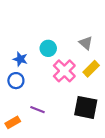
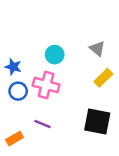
blue star: (20, 59) -> (13, 67), moved
pink cross: (64, 71) -> (46, 85), moved, turned -30

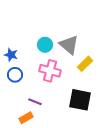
gray triangle: (97, 48) -> (69, 45), moved, size x1.5
pink cross: (46, 85) -> (50, 71), moved
orange rectangle: (14, 139) -> (26, 118), moved

